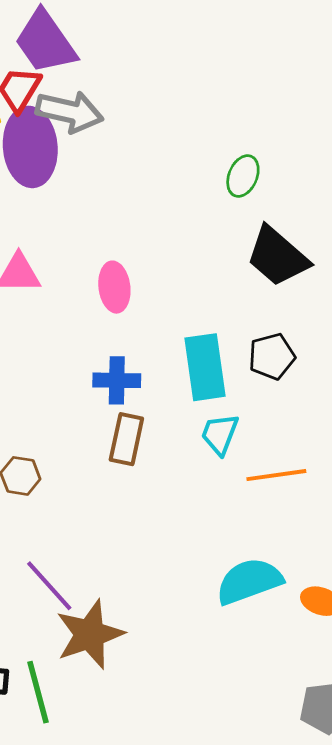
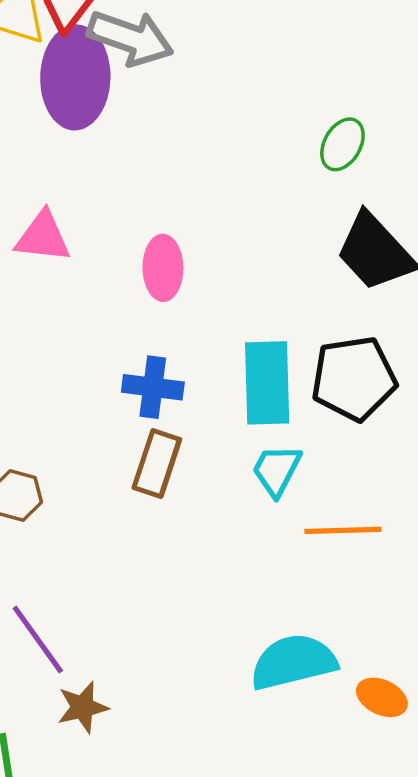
black pentagon: (272, 356) -> (354, 378), size x1.4
brown star: (90, 634) -> (83, 707), size x0.6

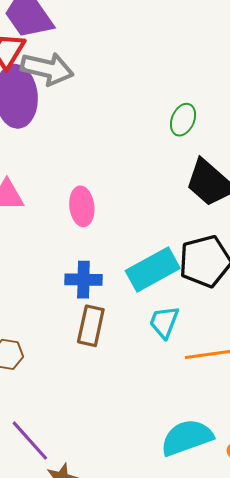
cyan rectangle: (267, 383) -> (153, 270), turned 69

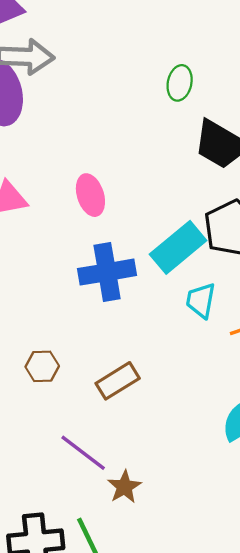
blue cross: (83, 280) -> (107, 272), size x1.4
brown rectangle: (91, 326) -> (118, 381), moved, turned 57

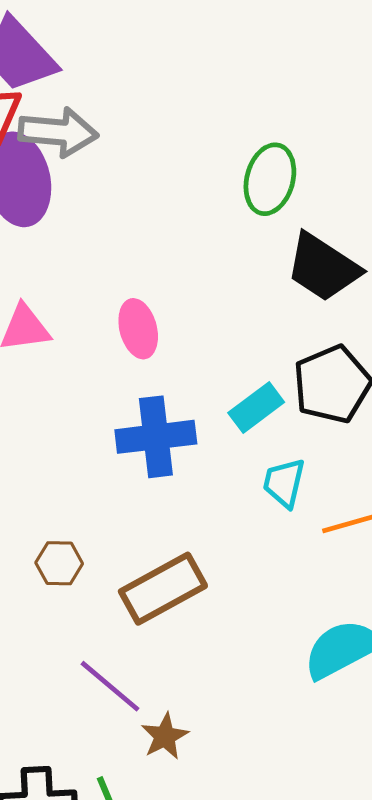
green ellipse: (180, 83) -> (270, 179), size x1.4
cyan rectangle: (178, 247) -> (256, 408), size x0.7
brown rectangle: (118, 381) -> (163, 589), size x1.4

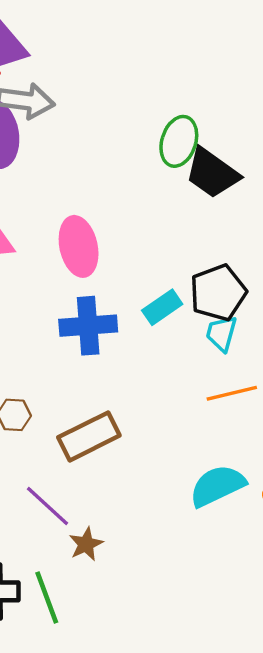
black trapezoid: (323, 267) -> (212, 173), moved
pink ellipse: (138, 329) -> (79, 246), size x1.4
cyan trapezoid: (284, 483) -> (221, 333), moved

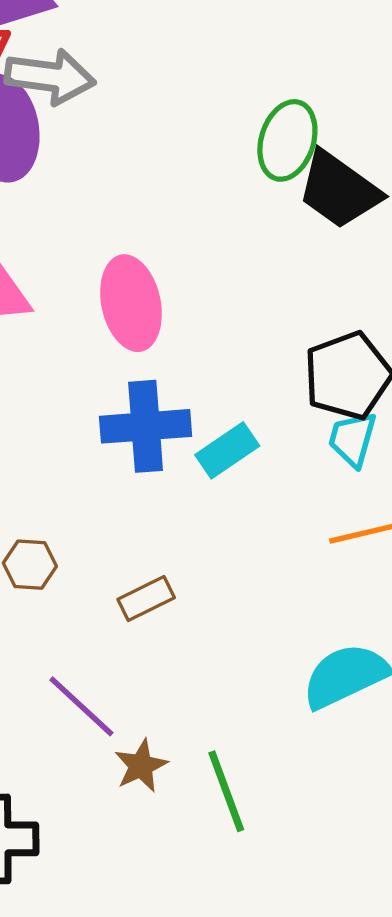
cyan rectangle: (162, 307) -> (227, 450), moved
brown rectangle: (89, 436) -> (146, 599), size x0.6
green line: (47, 597) -> (226, 791), moved

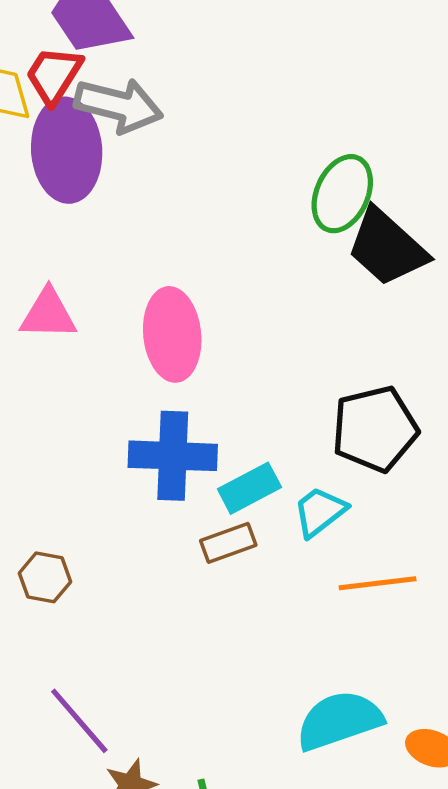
cyan trapezoid: (353, 439) -> (320, 512), moved, turned 30
brown rectangle: (146, 599) -> (228, 543), moved

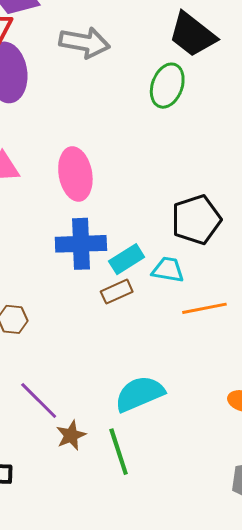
gray arrow: (119, 105) -> (85, 43), moved
black trapezoid: (387, 247) -> (192, 35), moved
cyan trapezoid: (320, 512) -> (168, 270), turned 52
cyan semicircle: (339, 720) -> (140, 394), moved

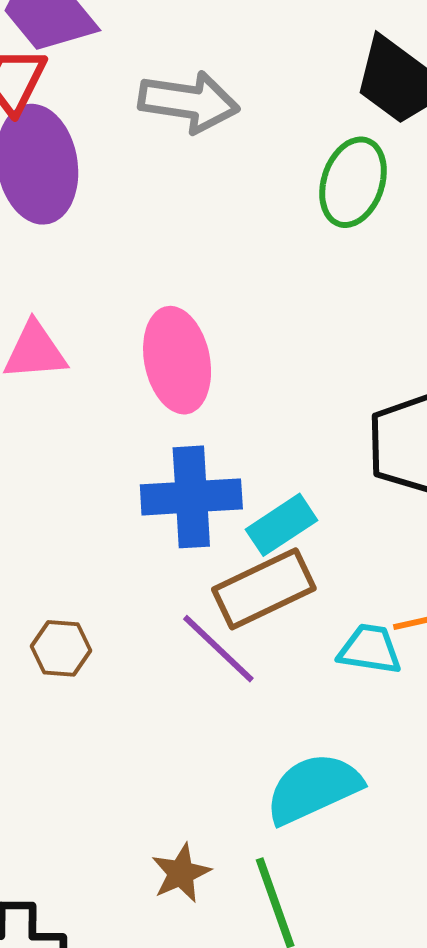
cyan trapezoid: (168, 270) -> (370, 649), moved
brown rectangle: (117, 292) -> (264, 589), size x1.6
purple line: (39, 400) -> (218, 649), moved

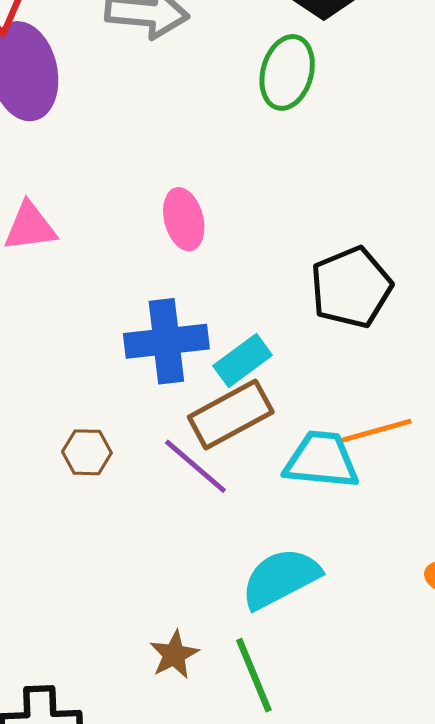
pink ellipse: (177, 360) -> (184, 219), moved, size x0.7
brown hexagon: (61, 648) -> (87, 452), moved
cyan trapezoid: (370, 649) -> (321, 460), size x1.4

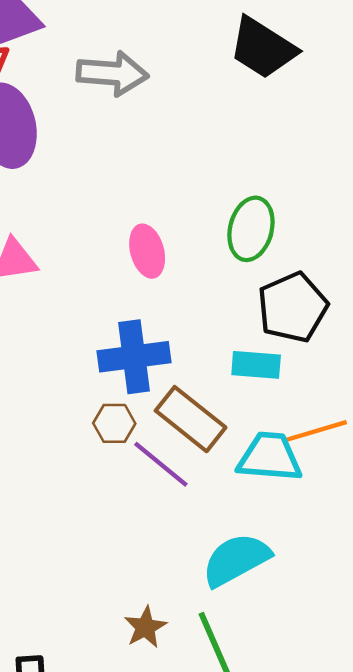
green ellipse: (287, 72) -> (251, 229), moved
cyan rectangle: (243, 361) -> (256, 365), moved, turned 42
brown rectangle: (231, 415) -> (191, 419), turned 68
brown hexagon: (87, 452) -> (114, 423), moved

